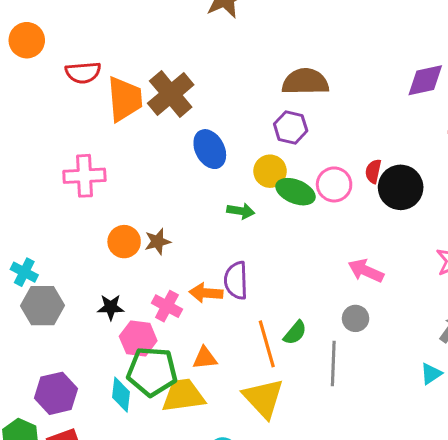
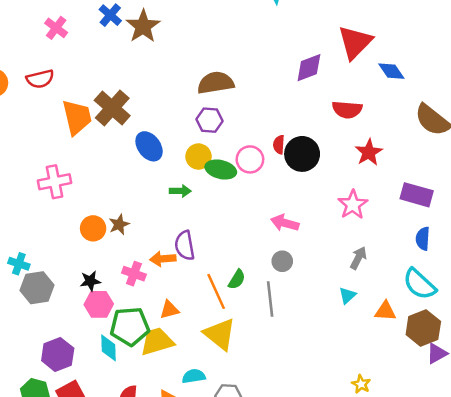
red semicircle: (83, 73) -> (40, 79), moved
pink hexagon: (138, 338) -> (99, 304), moved

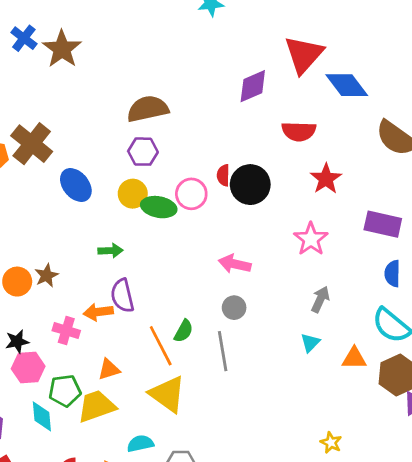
blue diamond: (391, 71) -> (347, 85), size x1.4
green arrow: (180, 191) -> (110, 251), moved
green pentagon: (130, 326) -> (65, 391), size x0.7

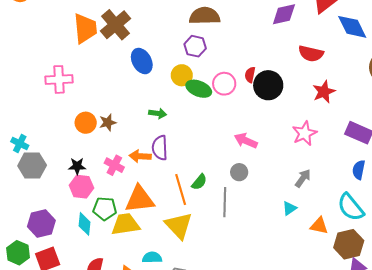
orange triangle: (109, 369) -> (140, 199), size x1.8

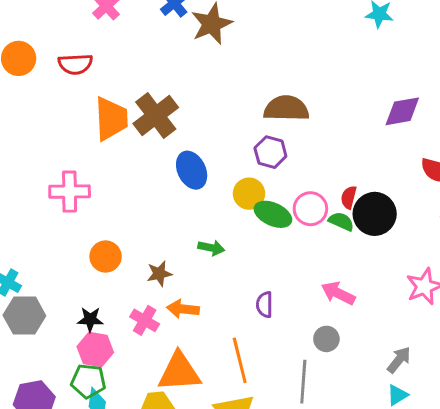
brown star: (108, 122) -> (159, 274), moved
purple semicircle: (160, 148) -> (264, 305), moved, size x0.7
gray arrow: (303, 178) -> (399, 360), moved
green semicircle: (199, 182) -> (341, 221), moved, turned -108
green pentagon: (105, 209) -> (88, 381), moved

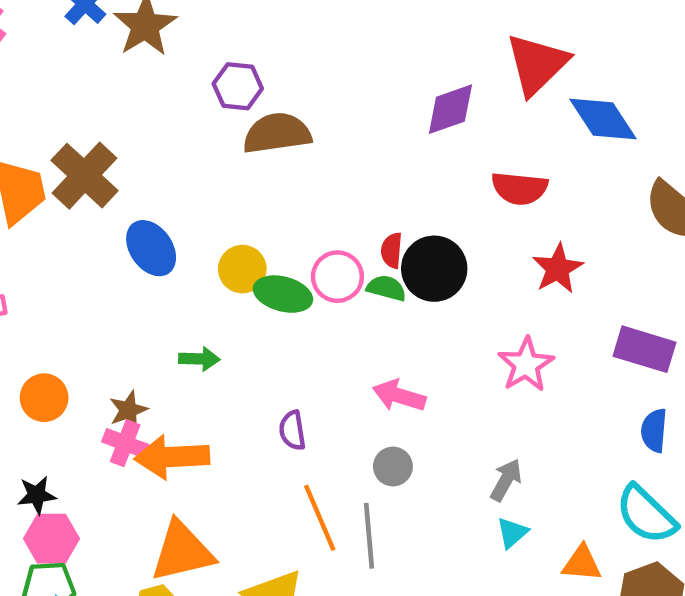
purple hexagon: (270, 152) -> (238, 86), moved
orange arrow: (183, 309) -> (172, 457), size x1.5
pink cross: (145, 320) -> (125, 443), moved
orange line: (240, 360) -> (320, 518), moved

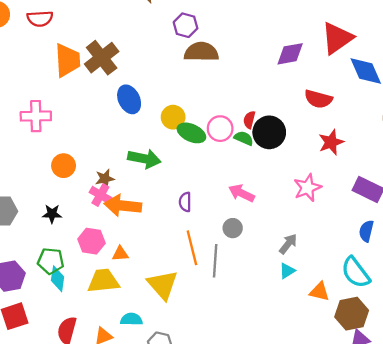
green arrow: (199, 359) -> (144, 159), size x1.6
pink hexagon: (51, 539) -> (91, 241), moved
orange triangle: (182, 551) -> (120, 254), size x0.5

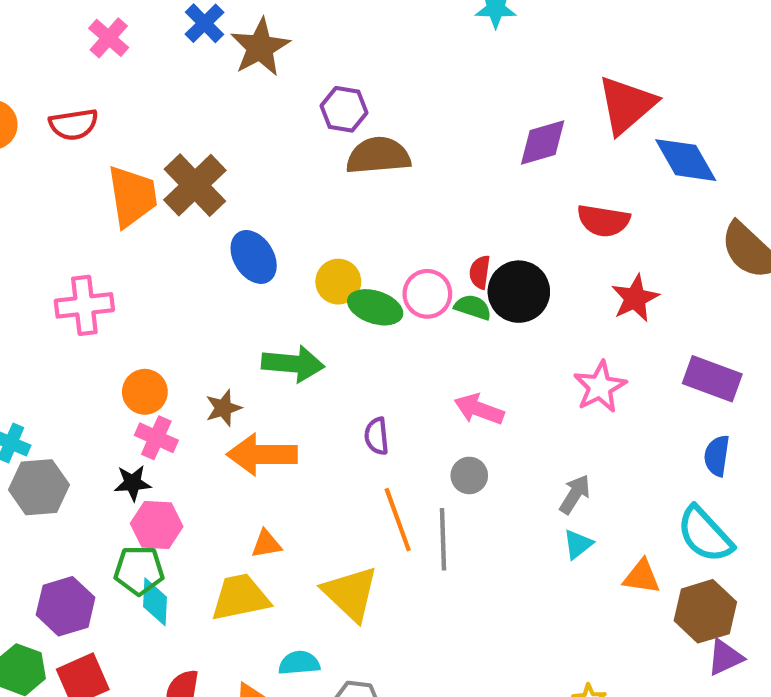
pink cross: (100, 195) -> (156, 438), moved
pink hexagon: (91, 241) -> (157, 525), moved

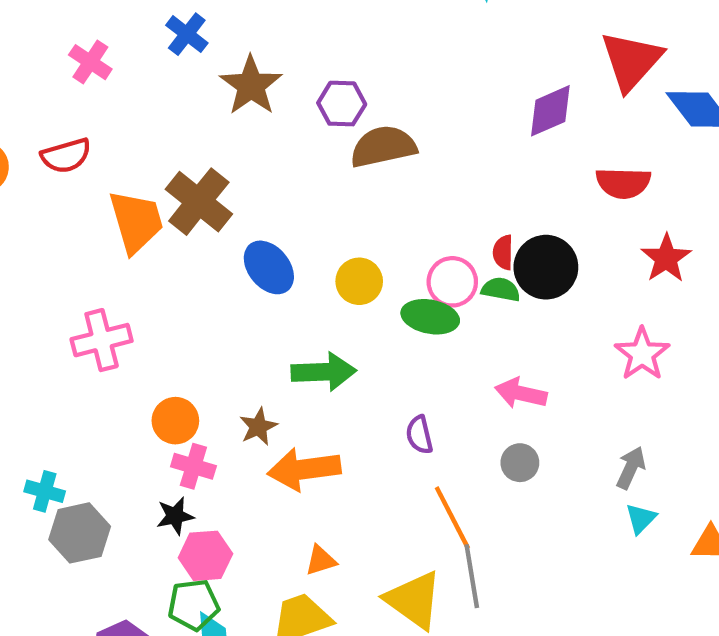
brown star: (260, 47) -> (251, 85), moved
green ellipse: (375, 307) -> (430, 317), moved
gray line: (443, 539) -> (472, 576), moved

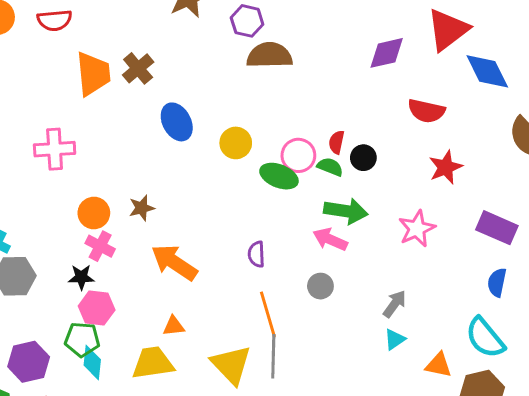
brown cross: (199, 202) -> (138, 68), size x0.7
black circle: (546, 267) -> (363, 158), size x0.6
green arrow: (324, 372) -> (346, 211), moved
brown star: (258, 427) -> (142, 208), moved
orange arrow: (304, 469) -> (174, 262), turned 30

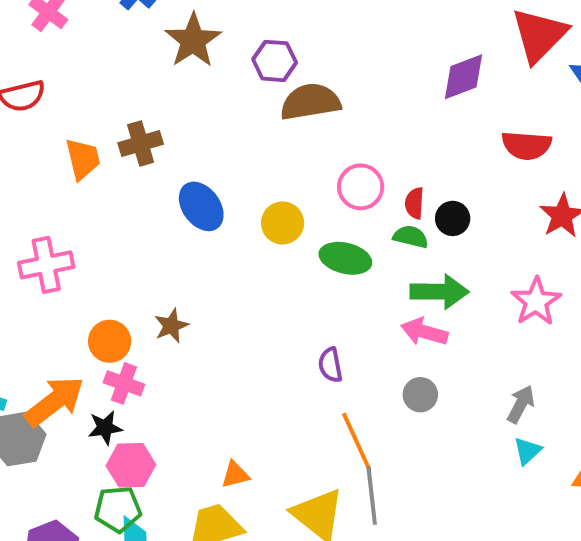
brown cross: (138, 68) -> (141, 144), turned 32
orange trapezoid: (93, 74) -> (83, 159), size x0.7
pink circle: (298, 155) -> (361, 187), moved
orange arrow: (174, 262) -> (55, 401), moved, turned 117

